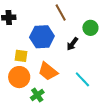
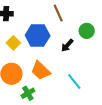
yellow square: (21, 56) -> (13, 43), moved, turned 32

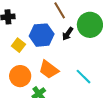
green circle: (87, 31) -> (90, 25), size x1.6
black arrow: (67, 45) -> (68, 34), moved

